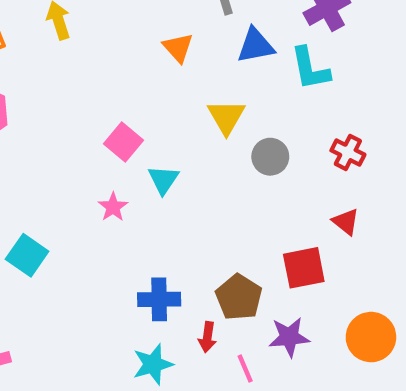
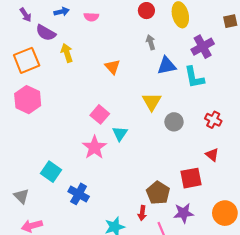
orange triangle: (178, 48) -> (112, 67), moved
pink star: (113, 207) -> (94, 147), size x1.6
blue cross: (159, 299) -> (79, 194), moved, turned 30

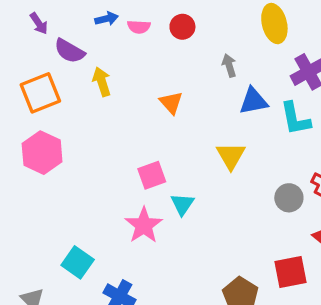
red circle: (146, 11) -> (182, 27), moved
blue arrow: (62, 12) -> (107, 19), moved
pink square: (100, 114) -> (152, 175), turned 30
gray circle: (174, 122) -> (289, 198), moved

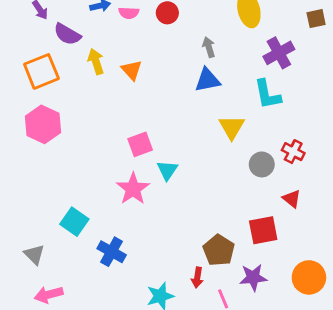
blue triangle: (253, 101) -> (207, 80), moved
orange triangle: (171, 103) -> (132, 70), moved
yellow triangle: (231, 156) -> (232, 127), moved

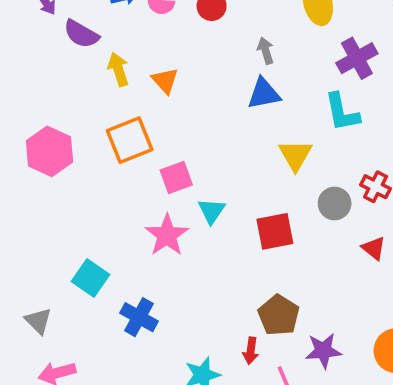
orange square: (41, 71) -> (130, 140), moved
red square: (263, 230) -> (275, 231), moved

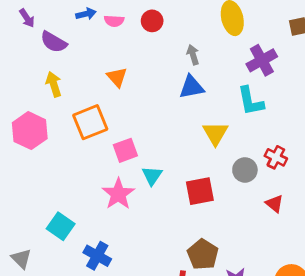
yellow arrow: (118, 69) -> (54, 84), moved

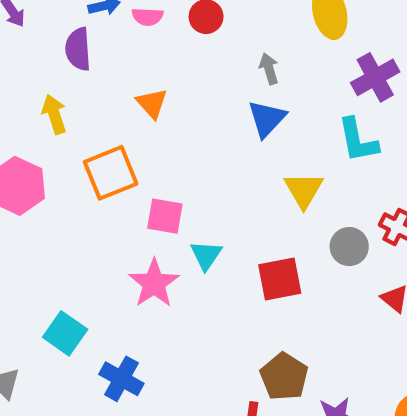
purple semicircle: (54, 42) -> (78, 49), moved, turned 56
blue triangle: (191, 87) -> (267, 119), turned -36
pink square: (125, 150) -> (165, 216), turned 30

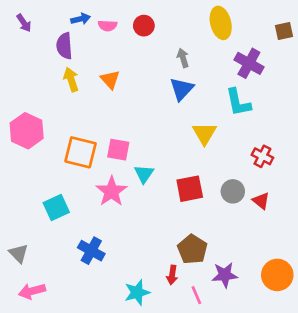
purple cross: (375, 77) -> (249, 63), turned -32
yellow arrow: (54, 114) -> (71, 80), moved
orange square: (111, 173) -> (81, 152), moved, turned 36
gray circle: (349, 247) -> (233, 191), moved
cyan square: (65, 333) -> (56, 208), moved, turned 30

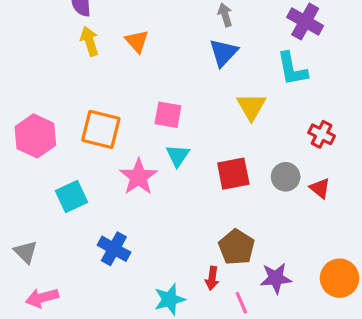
pink hexagon: (27, 131) -> (35, 136), moved
pink square: (118, 150) -> (168, 115), moved

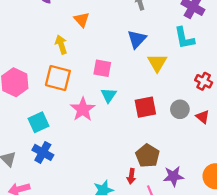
yellow arrow: (89, 41) -> (61, 45), moved
blue triangle: (223, 53) -> (137, 39), moved
blue cross: (114, 249) -> (43, 152), moved

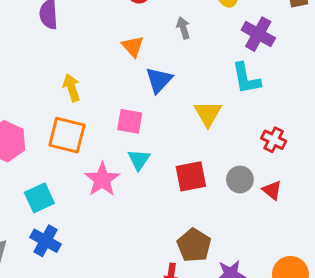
orange triangle: (82, 20) -> (133, 46), moved
blue triangle: (137, 39) -> (159, 80), moved

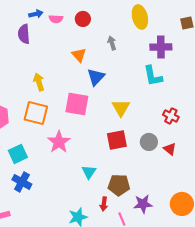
purple cross: (258, 34) -> (161, 47), turned -30
yellow triangle: (208, 114) -> (121, 108), moved
pink square: (130, 121) -> (77, 104), size x1.4
cyan triangle: (139, 160) -> (89, 172), moved
brown pentagon: (194, 245) -> (119, 185), turned -30

